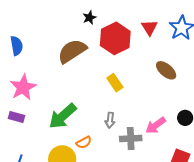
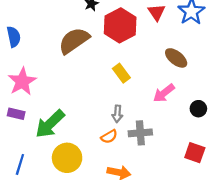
green arrow: (63, 116) -> (50, 124), moved
pink arrow: (156, 125) -> (164, 93), moved
orange semicircle: (84, 142) -> (109, 137), moved

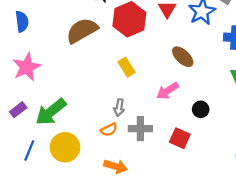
purple rectangle: (16, 114) -> (18, 110), moved, turned -56
red square: (195, 153) -> (180, 138), moved
blue line: (20, 164) -> (29, 151), moved

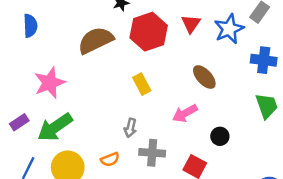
pink star: (27, 67) -> (50, 83), moved
orange semicircle: (109, 130) -> (110, 159), moved

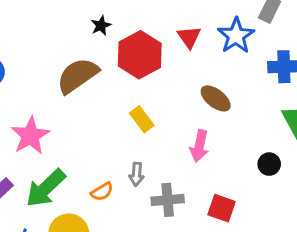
pink arrow: (185, 113) -> (199, 146), turned -40
black circle: (220, 136) -> (269, 164), moved
orange semicircle: (110, 159) -> (102, 192), moved

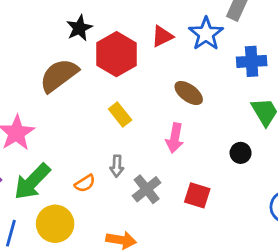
black star: (101, 26) -> (79, 28), size x1.4
red triangle: (189, 37) -> (162, 36), turned 40
gray cross: (168, 200) -> (147, 189), turned -32

